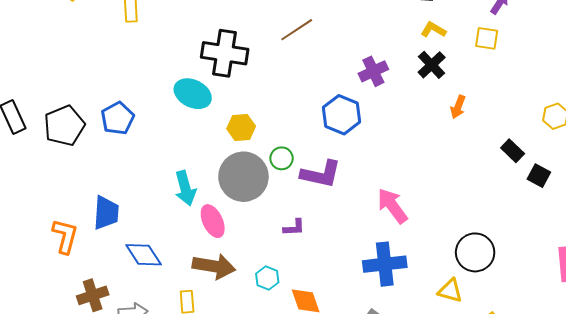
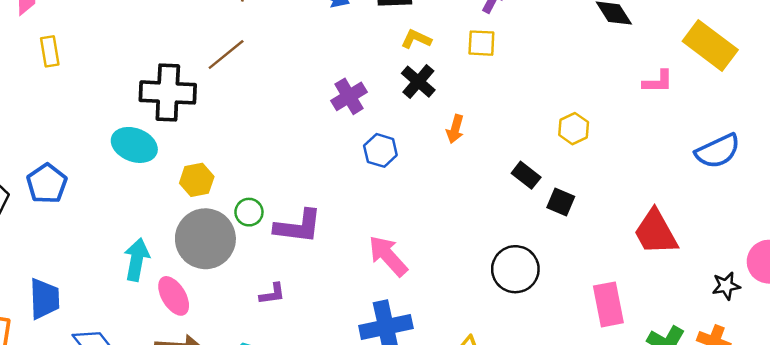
brown line: (297, 30) -> (226, 54), moved
blue hexagon: (341, 115) -> (380, 150), moved, size x0.7
cyan arrow: (185, 188) -> (137, 260), turned -148
black circle: (475, 252) -> (515, 269), moved

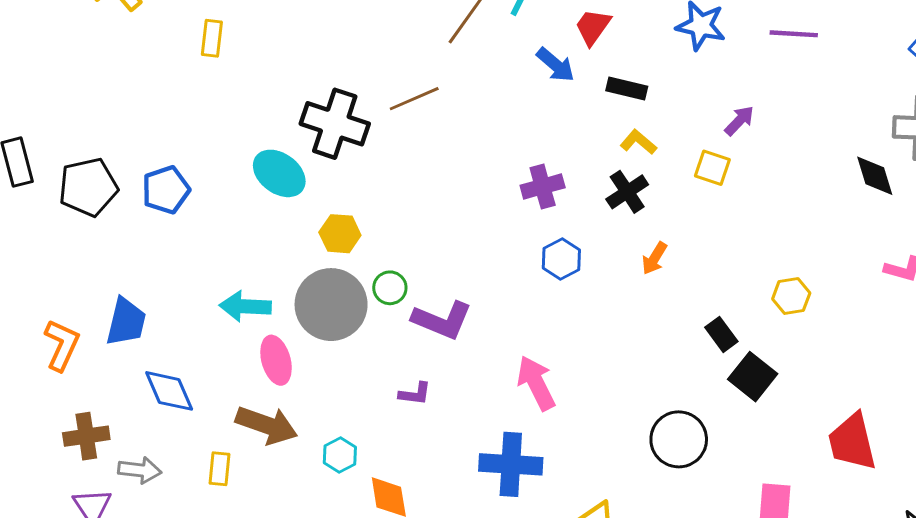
black square: (561, 202) -> (753, 377), size x1.4
cyan arrow: (137, 260) -> (245, 306), turned -114
purple L-shape: (272, 294) -> (415, 394), moved

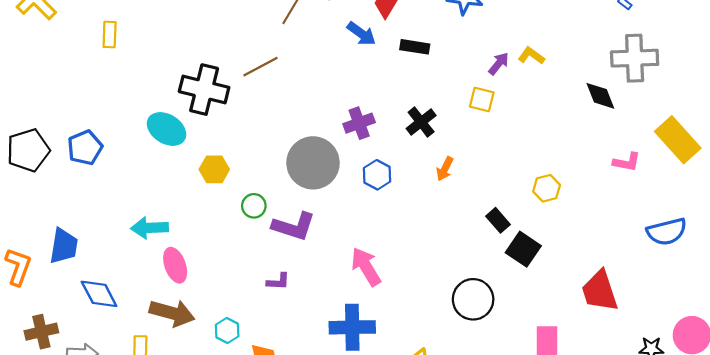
yellow L-shape: (638, 142) -> (531, 56), moved
gray circle: (331, 305) -> (313, 163), moved

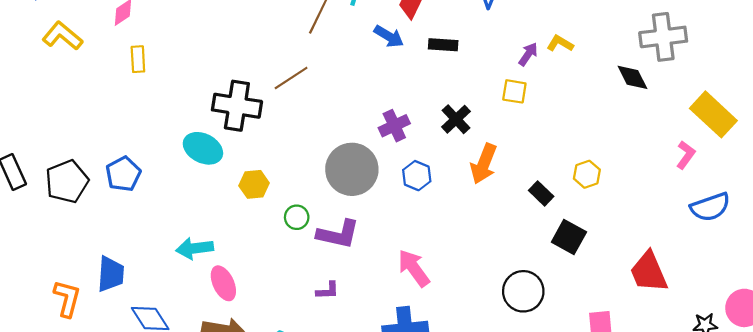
pink L-shape: (627, 162) -> (686, 155), moved, turned -60
orange arrow: (445, 169) -> (484, 164), size x1.6
black rectangle: (498, 220) -> (541, 193), moved

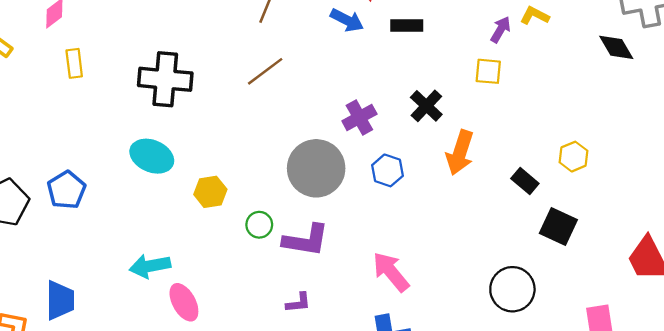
brown line: (291, 78) -> (265, 71), moved
black cross: (237, 106) -> (165, 79), moved

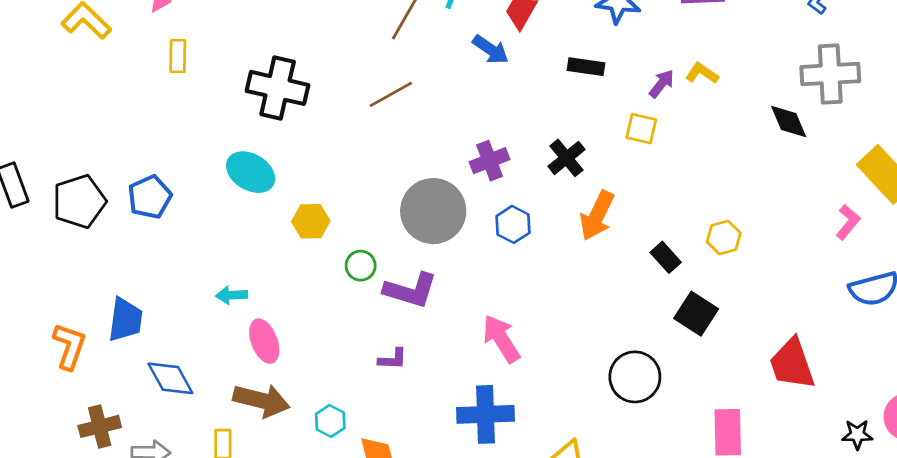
black rectangle: (407, 25) -> (586, 67), moved
cyan arrow: (150, 266) -> (232, 295), size x0.7

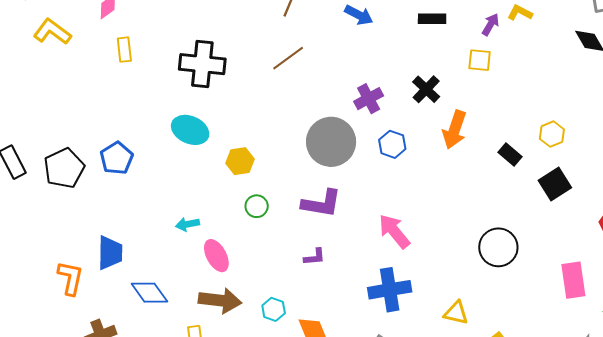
green circle: (361, 266) -> (257, 206), moved
black square: (696, 314) -> (555, 184), moved, turned 32

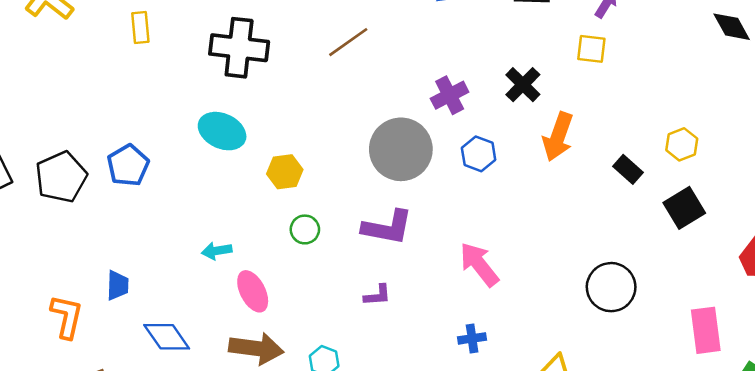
blue trapezoid: (110, 253) -> (118, 285), size x0.7
blue cross: (390, 290) -> (472, 338), size x0.5

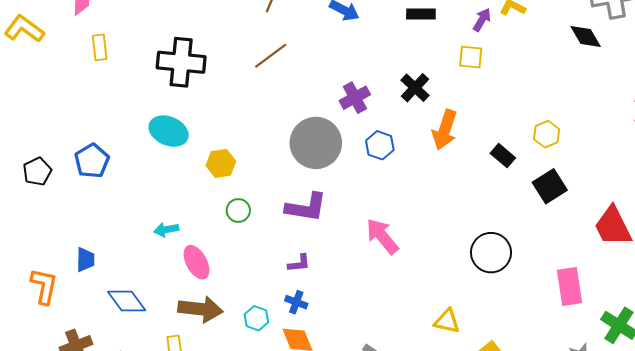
black pentagon: (61, 177) -> (37, 172), size x0.7
blue cross: (472, 338) -> (296, 302), moved, turned 30

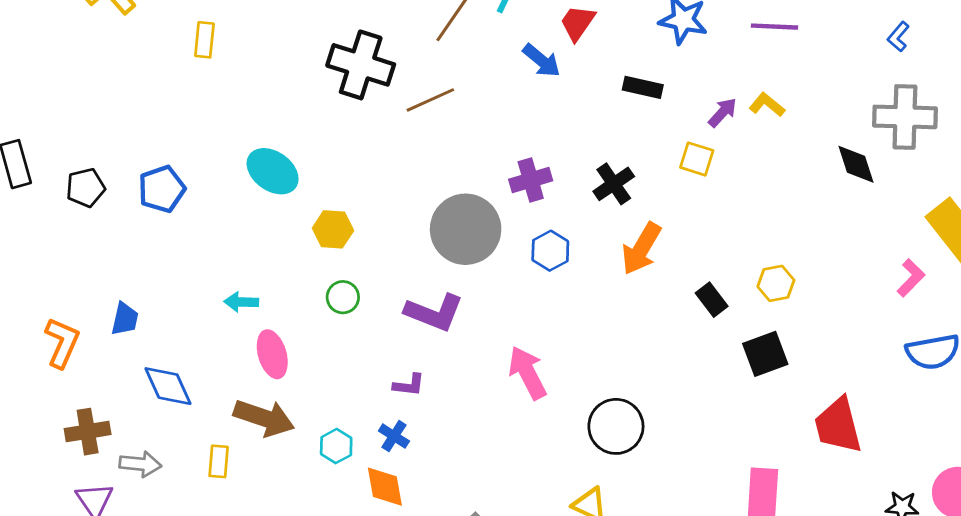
black cross: (181, 62) -> (361, 65), moved
black circle: (491, 253) -> (616, 426), moved

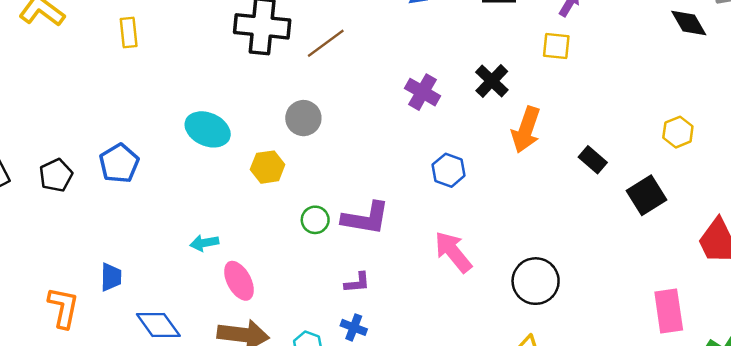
purple cross: (531, 180) -> (423, 92), turned -32
gray circle: (466, 229) -> (303, 118), moved, size x0.6
blue hexagon: (550, 251) -> (449, 170), moved
yellow hexagon: (776, 283) -> (678, 132), moved
green circle: (343, 297) -> (315, 220), moved

